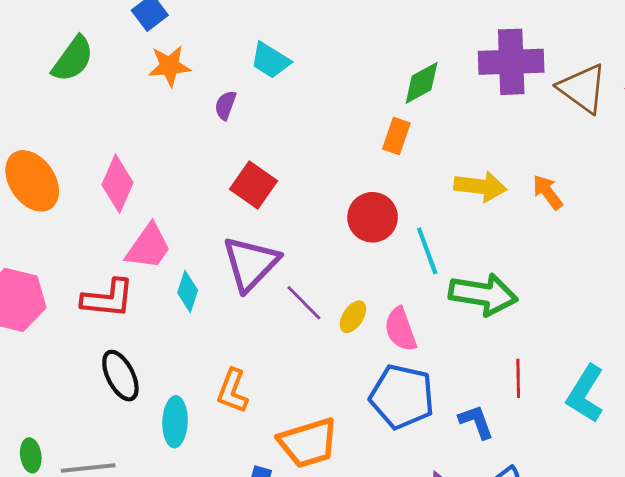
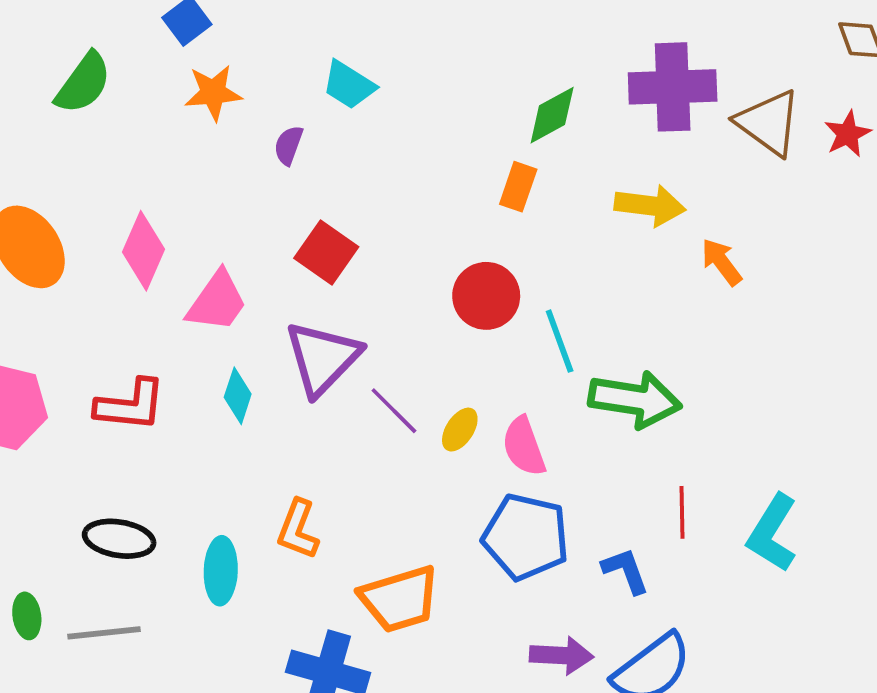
yellow arrow: (480, 186) -> (650, 206), moved
pink trapezoid: (148, 247) -> (217, 302), moved
black ellipse: (120, 376) -> (119, 539), moved, turned -54

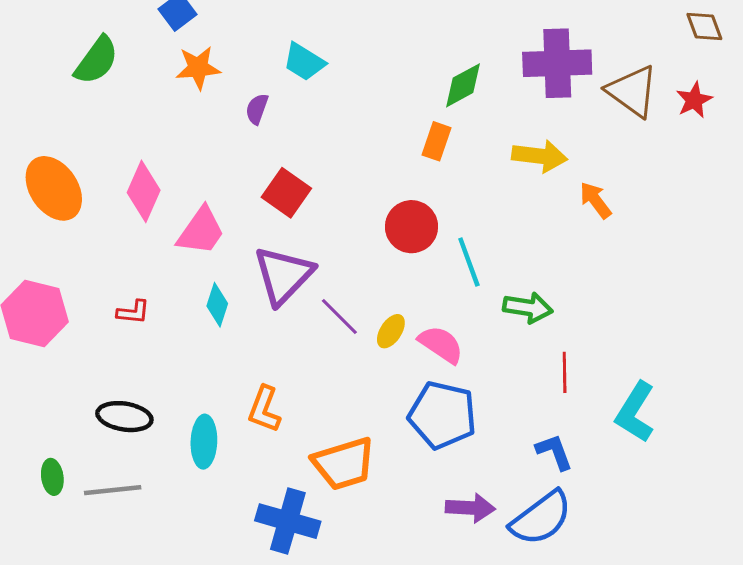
green arrow: (635, 399) -> (528, 308), size x0.7
red L-shape: (130, 405) -> (133, 312), size x0.6
pink semicircle: (524, 446) -> (441, 344), turned 144
red line: (682, 512) -> (565, 372), moved
blue L-shape: (625, 571) -> (554, 452), moved

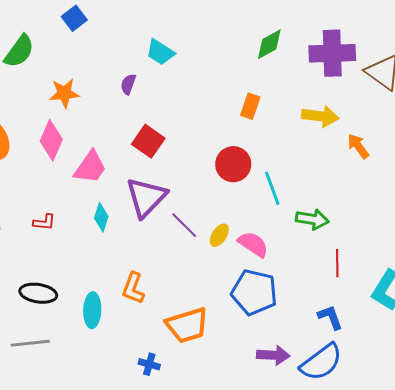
orange star: (198, 68) -> (64, 93), moved
green diamond: (463, 85) -> (269, 44), moved
blue cross: (288, 521) -> (149, 364), size x0.5

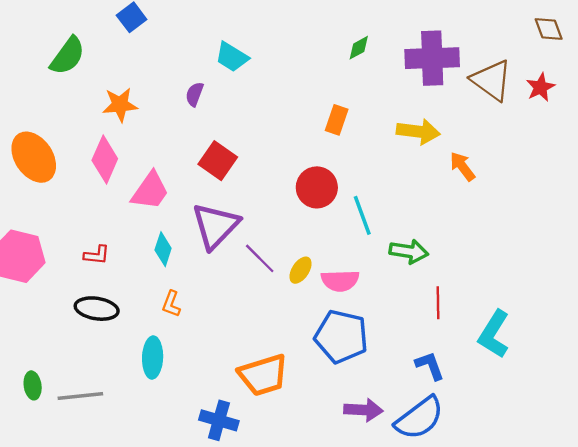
green diamond: (269, 44) -> (359, 48), size x0.7
pink semicircle: (253, 244) -> (340, 281), turned 144
orange L-shape: (133, 288) -> (171, 304), moved, size x0.7
black ellipse: (38, 293) -> (97, 309), moved
blue cross: (149, 364) -> (219, 420), size x1.5

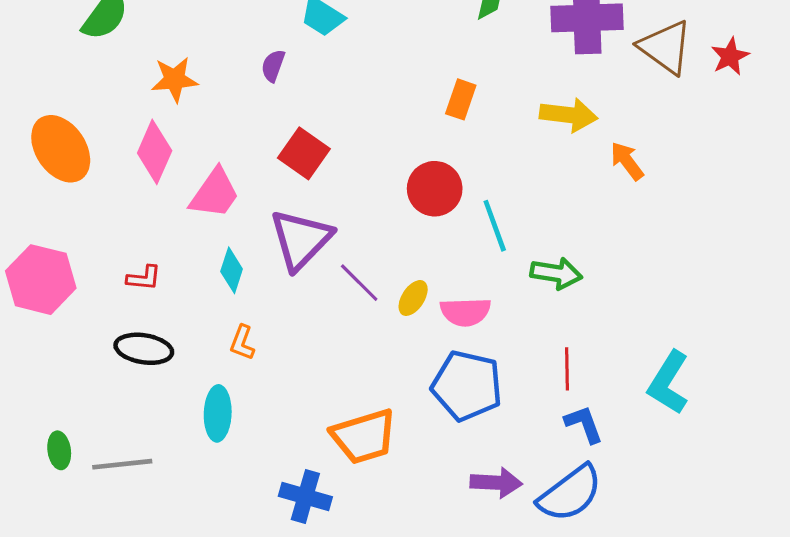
red line: (438, 303) -> (567, 369), moved

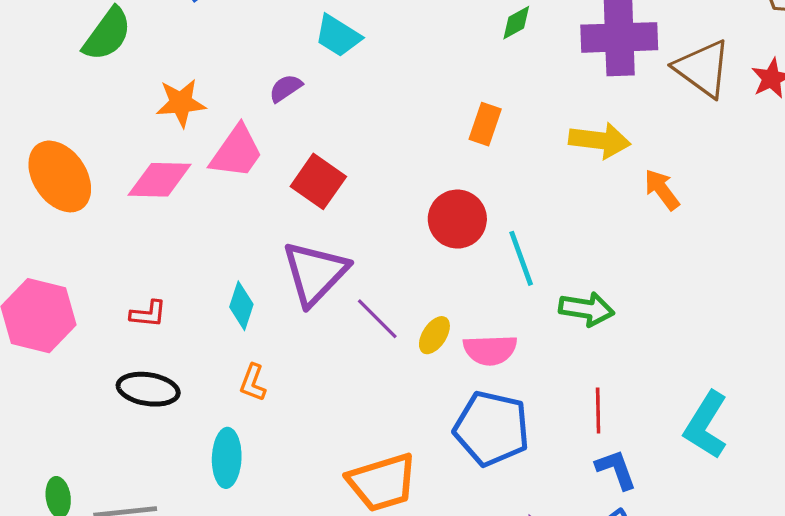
purple semicircle: (273, 66) -> (286, 88), turned 36
pink diamond: (155, 152) -> (160, 180), turned 68
pink trapezoid: (215, 193) -> (236, 152), moved

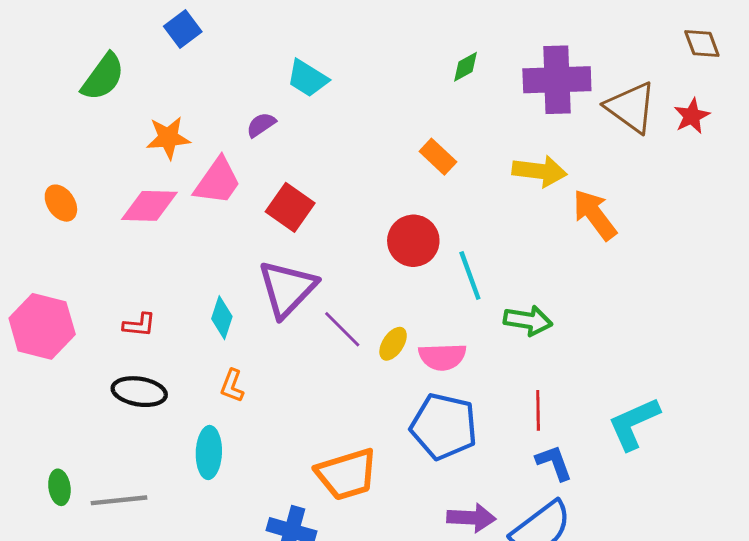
orange rectangle: (485, 124) -> (438, 157), turned -66
orange ellipse: (60, 176) -> (61, 203), size x0.6
orange arrow: (662, 190) -> (595, 215), size x1.4
cyan L-shape: (706, 425) -> (634, 423), turned 34

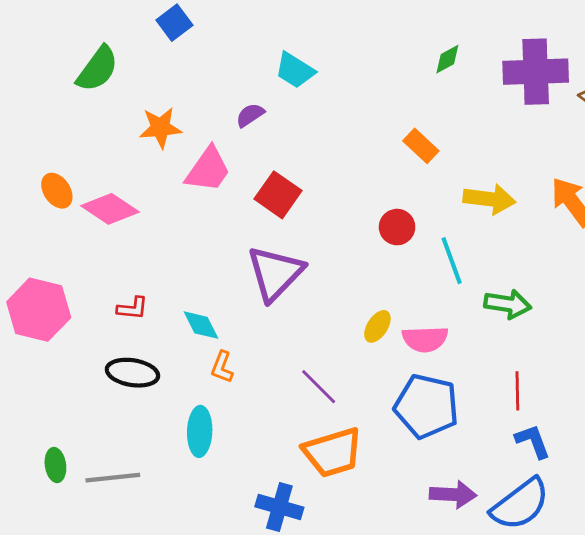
yellow arrow: (540, 171) -> (489, 199), moved
pink diamond: (149, 206) -> (110, 209), moved, turned 32
red circle: (413, 241) -> (397, 227), size x0.7
cyan diamond: (222, 318) -> (201, 325), moved, turned -45
purple line: (342, 329) -> (319, 387), moved

